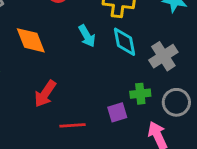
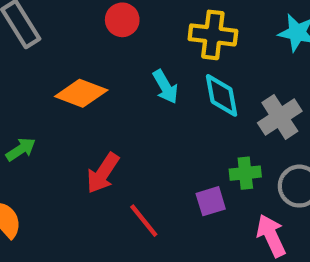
orange diamond: (31, 40) -> (81, 93), turned -48
red line: (73, 125) -> (144, 221), turned 55

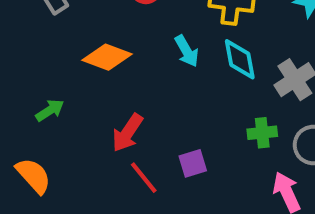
purple square: (211, 201) -> (193, 163), moved
red line: (144, 221) -> (144, 178), moved

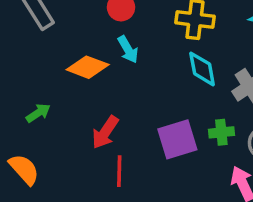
cyan arrow: (187, 51) -> (128, 50), moved
purple square: (193, 163) -> (177, 139), moved, size x1.6
red line: (144, 178) -> (119, 171), turned 40

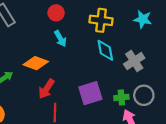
orange diamond: (88, 67) -> (36, 63), moved
green cross: (221, 132) -> (121, 97), moved

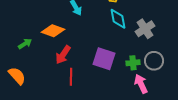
purple square: (90, 93) -> (104, 59), turned 35

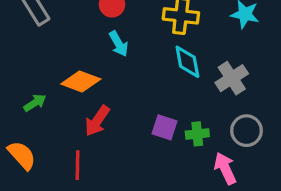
purple square: (104, 59) -> (164, 127), size x0.7
green cross: (133, 63) -> (197, 134), moved
red line: (71, 77) -> (78, 165), moved

